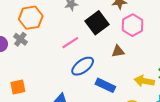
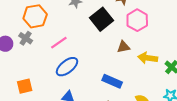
pink line: (70, 43) -> (59, 43), moved
blue ellipse: (83, 66) -> (67, 67), moved
yellow arrow: (144, 81) -> (148, 58), moved

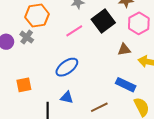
pink line: (59, 43) -> (74, 31), moved
blue rectangle: (112, 81) -> (126, 85), moved

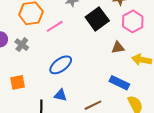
pink line: (74, 31) -> (55, 26), moved
gray cross: (27, 37) -> (22, 45), moved

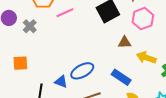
blue ellipse: (61, 65) -> (82, 71), moved

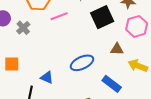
blue ellipse: (82, 71) -> (82, 63), moved
blue triangle: (61, 82) -> (47, 77), moved

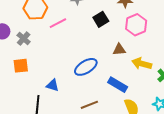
black square: (102, 17) -> (101, 19), size x0.7
orange square: (12, 64) -> (21, 66), moved

